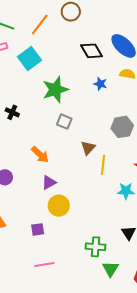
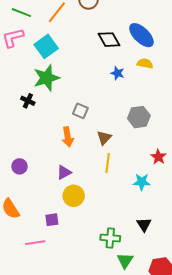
green star: (55, 90) -> (47, 78), moved
orange arrow: (40, 154) -> (68, 137), moved, turned 36
yellow line: (103, 165) -> (108, 163), moved
pink line: (44, 265) -> (35, 243), moved

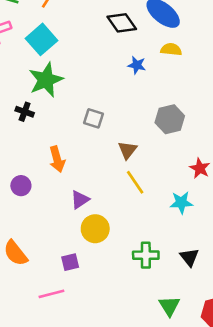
orange arrow: (68, 137) -> (57, 159), moved
yellow line: (108, 163) -> (135, 182), turned -36
purple circle: (20, 166) -> (21, 186), moved
green cross: (110, 238) -> (146, 255), moved

